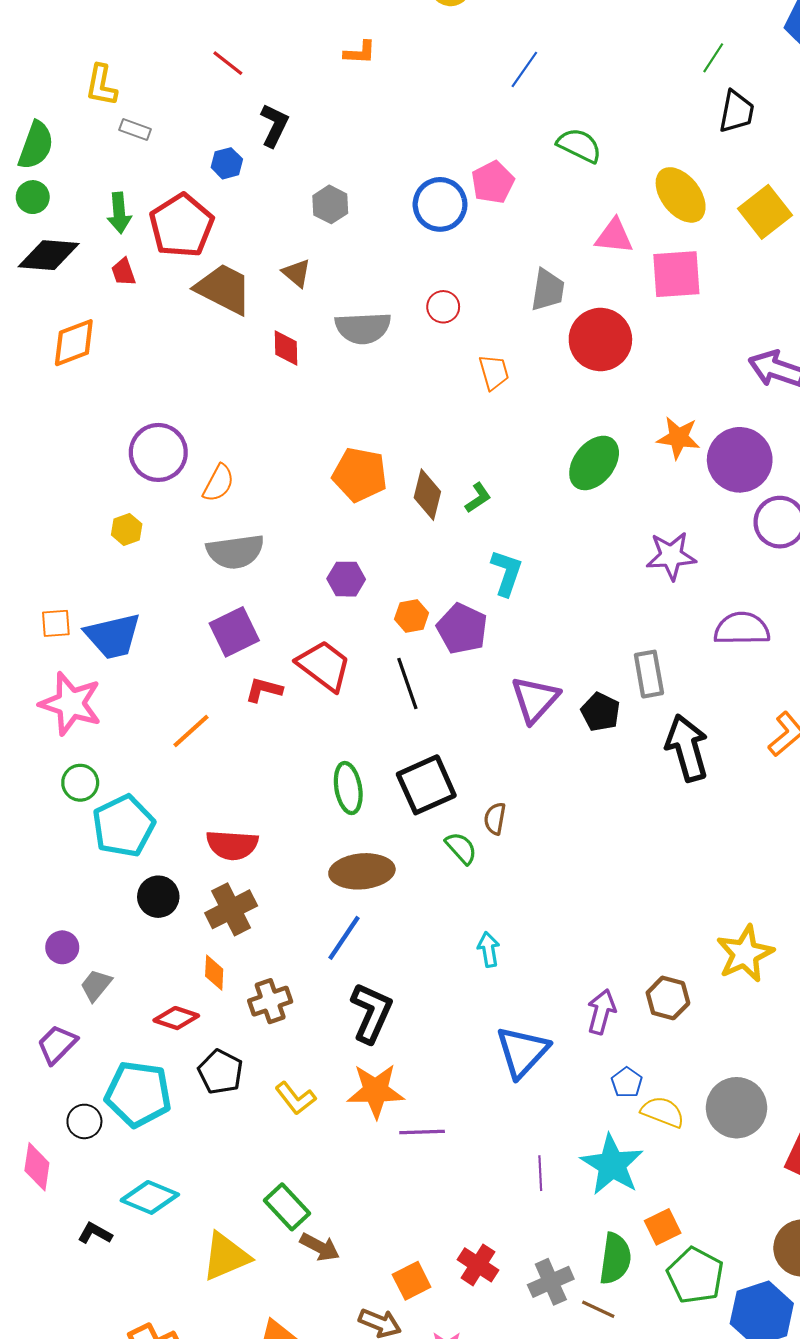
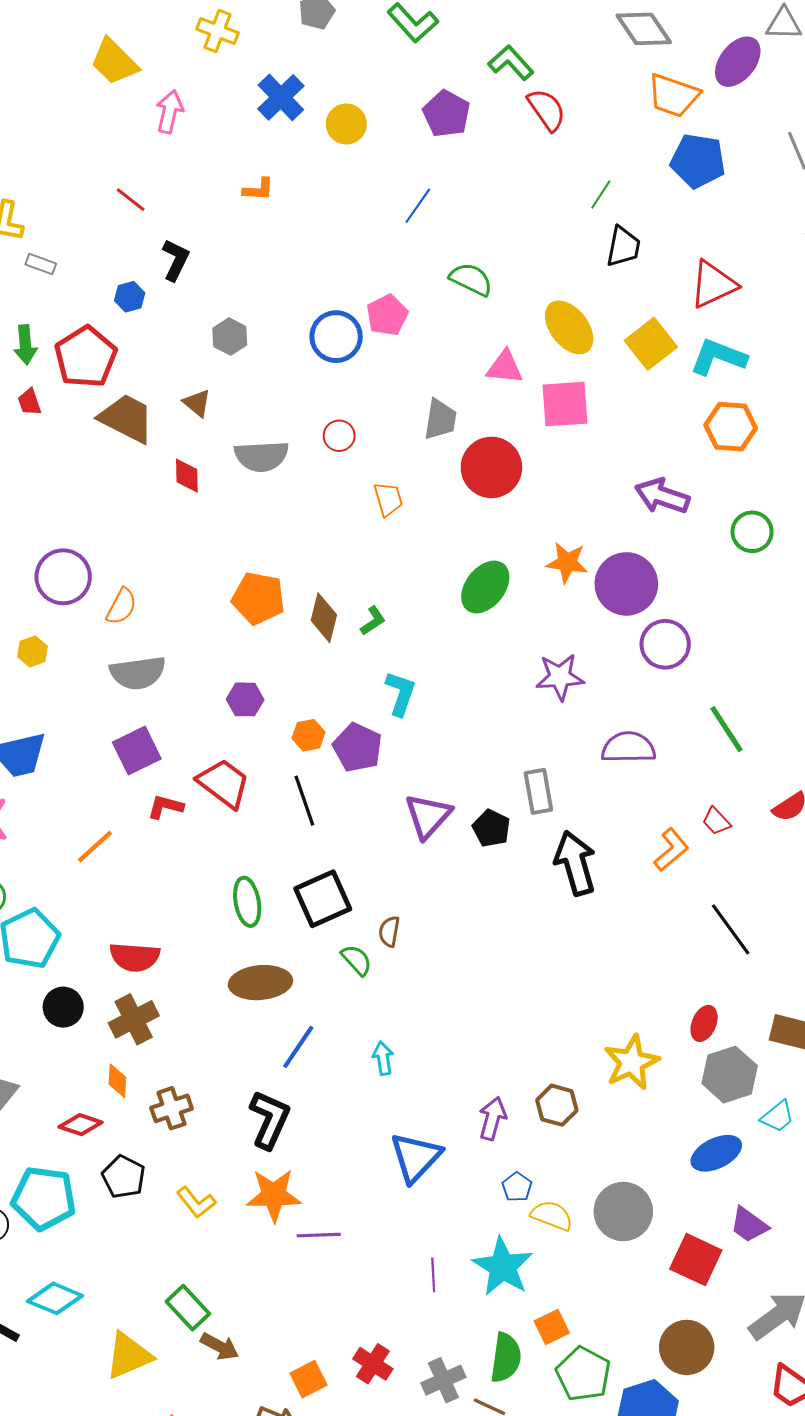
blue line: (344, 938) -> (298, 1047), moved

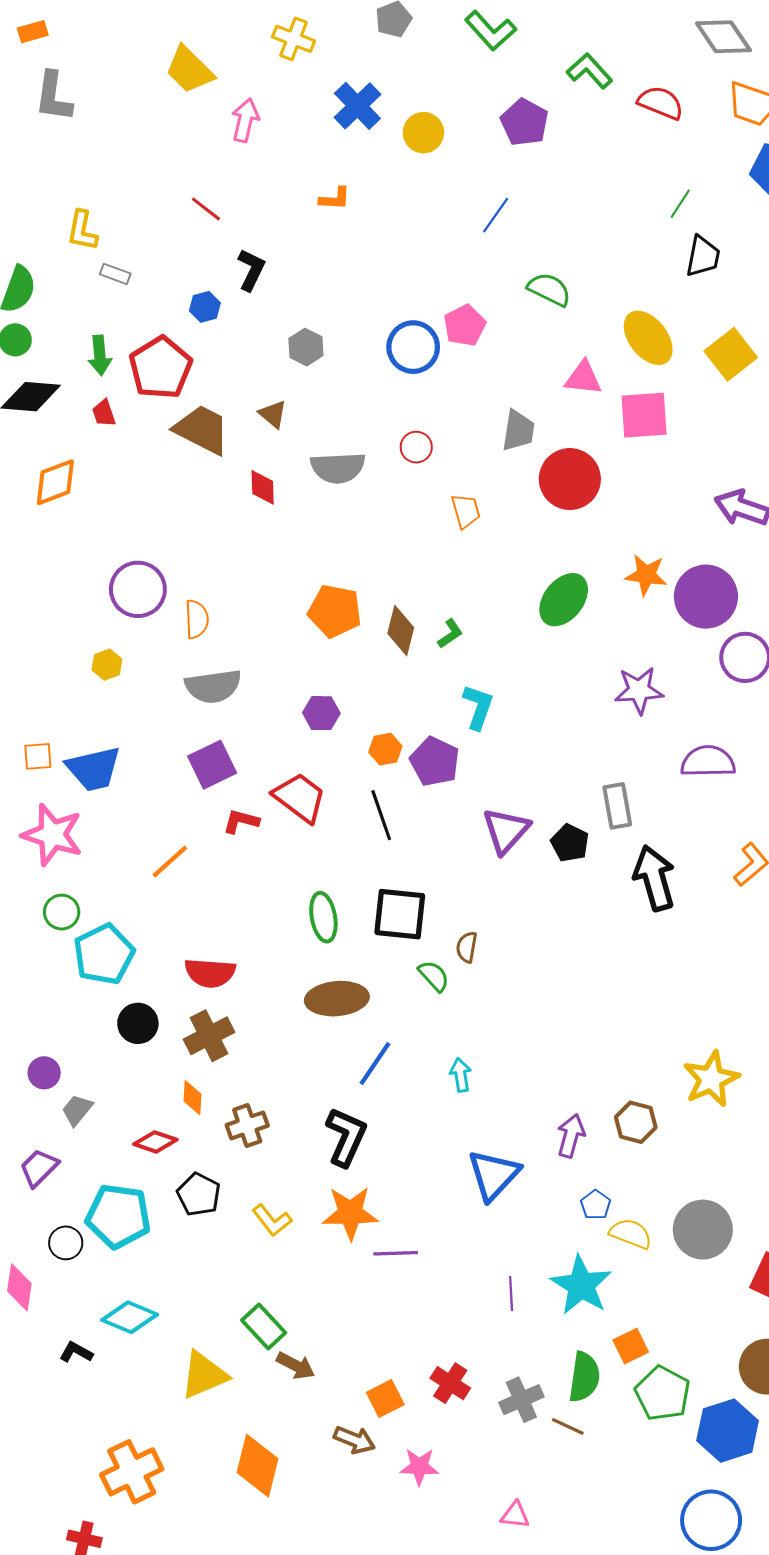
red semicircle: (547, 110) -> (661, 103), moved, turned -33
orange semicircle: (121, 606) -> (197, 619), turned -30
black square: (323, 899) -> (400, 914), turned 30

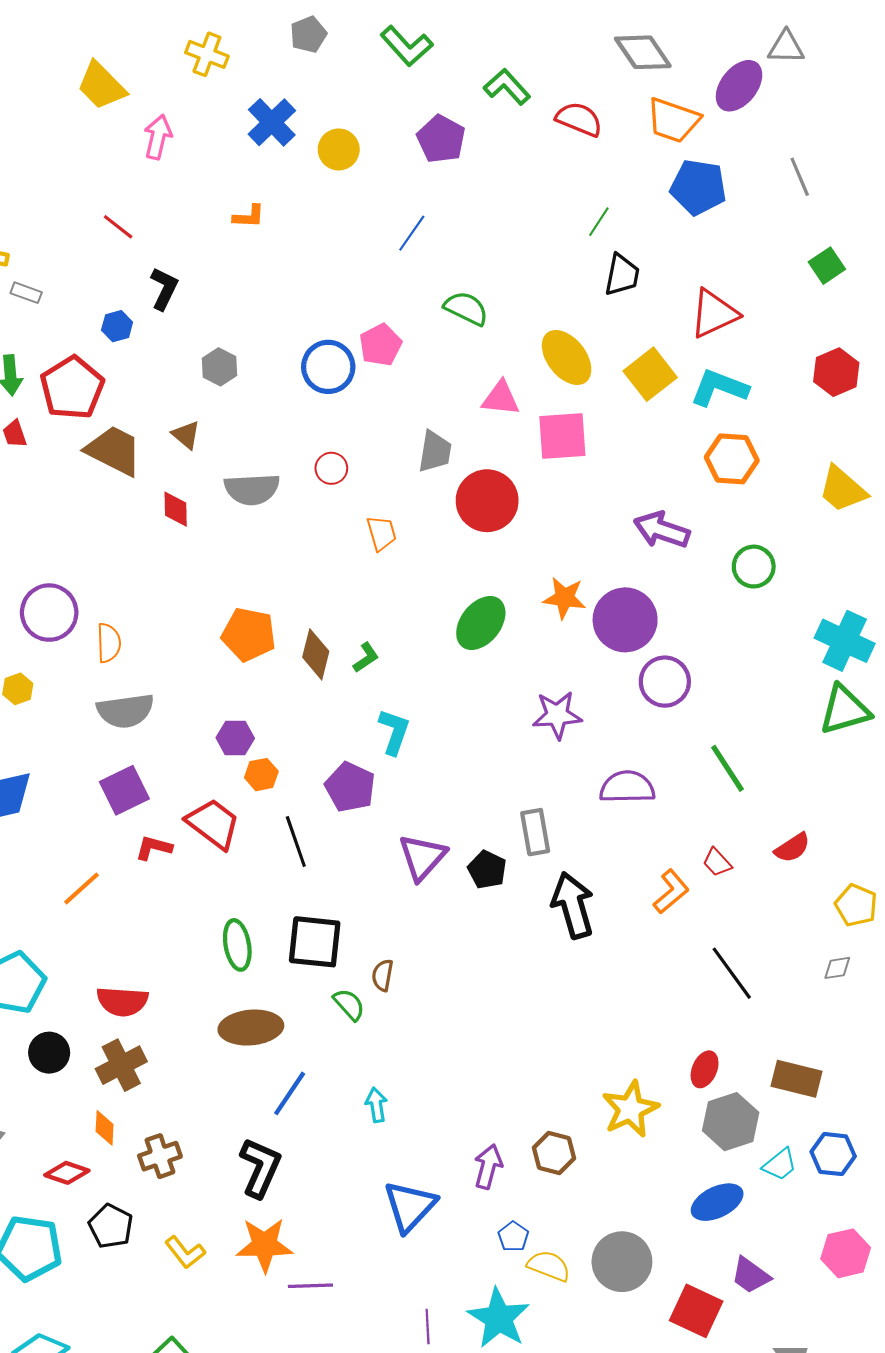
orange hexagon: (385, 749) -> (261, 775), moved

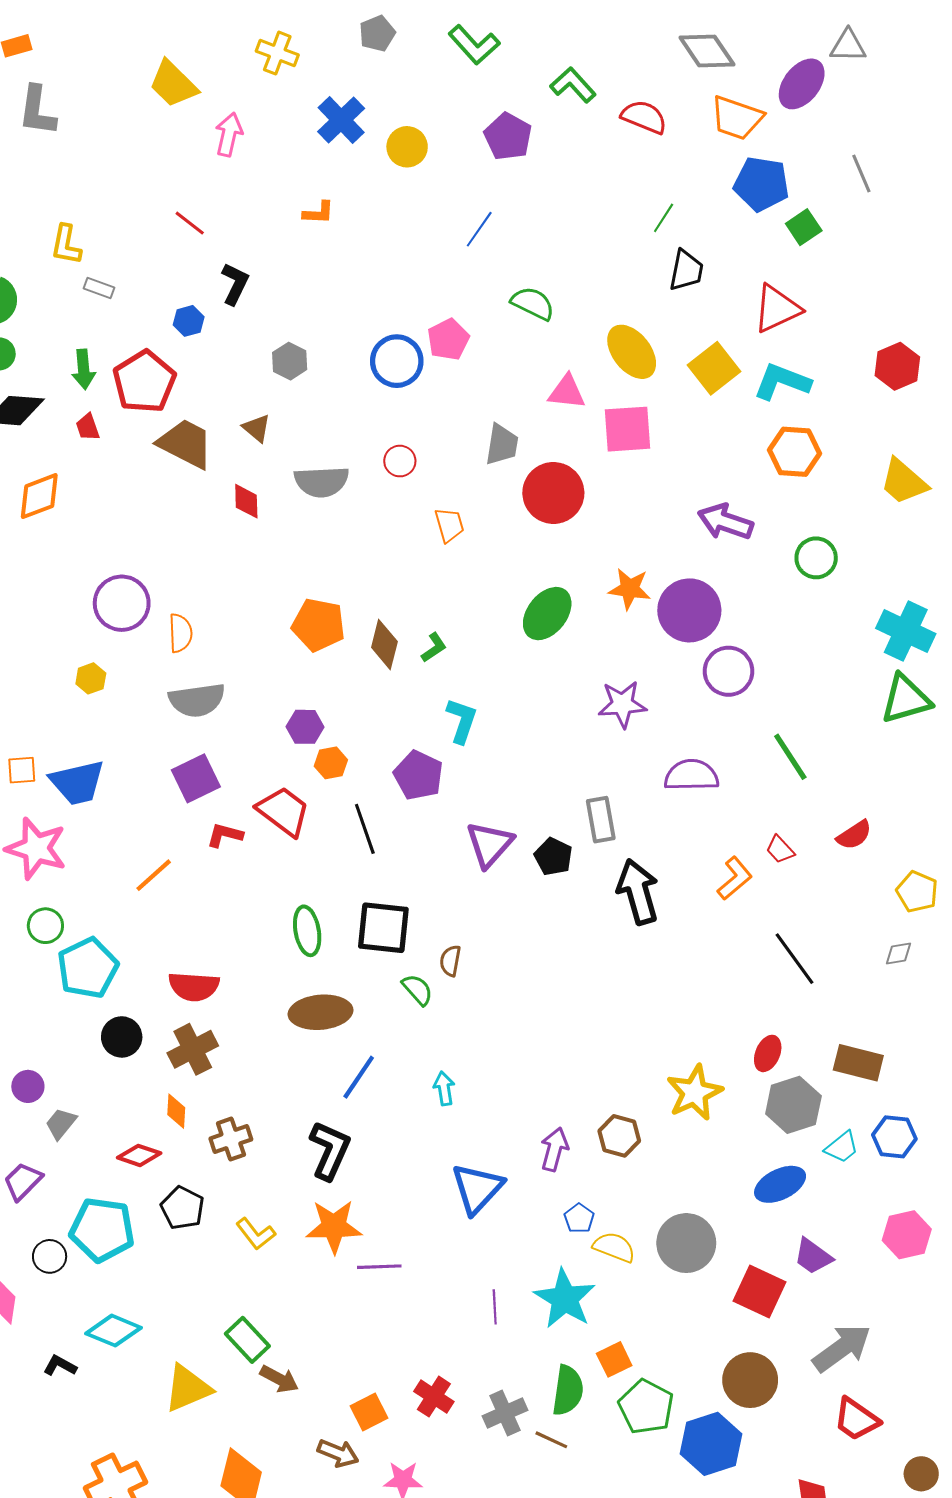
green square: (827, 266) -> (804, 227), moved

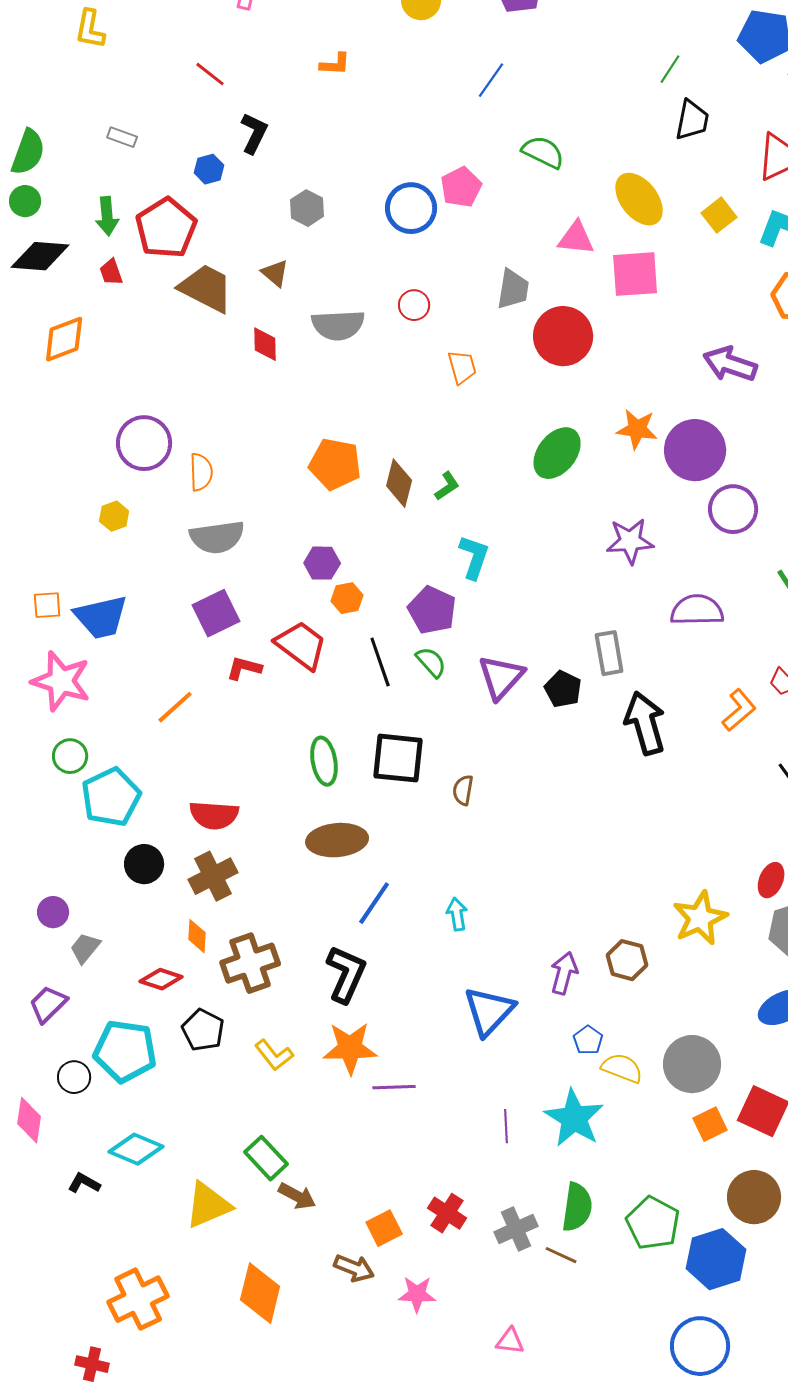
yellow L-shape: (66, 245) -> (90, 29), moved
yellow square: (714, 368) -> (719, 215), size x0.7
green semicircle: (417, 990) -> (431, 662), moved
brown cross: (231, 1139) -> (250, 963), size x1.4
orange square: (614, 1359) -> (710, 1124), moved

